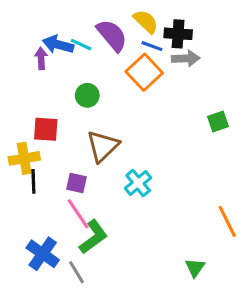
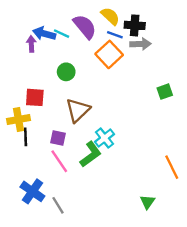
green L-shape: (93, 237) -> (91, 154), moved

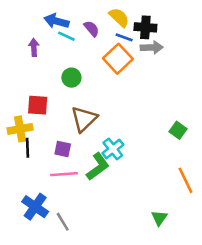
purple semicircle: (85, 27) -> (92, 29), size x0.6
blue arrow: (44, 34) -> (56, 21), moved
green square: (165, 92) -> (178, 130), moved, turned -35
pink line: (59, 161) -> (64, 174), turned -60

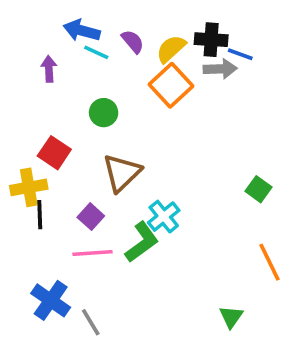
yellow semicircle: (119, 17) -> (171, 49), moved, turned -85
blue line: (124, 37) -> (240, 54), moved
red square: (38, 105) -> (54, 153), turned 30
purple square: (63, 149) -> (91, 217), turned 30

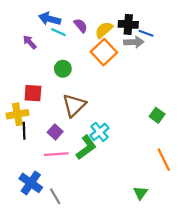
purple arrow: (49, 69) -> (30, 42), turned -40
red square: (54, 153) -> (33, 93), turned -30

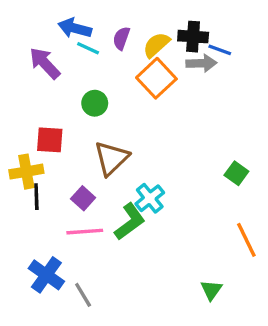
purple semicircle: (81, 25) -> (121, 38), turned -120
purple arrow: (30, 42) -> (45, 63), size x1.5

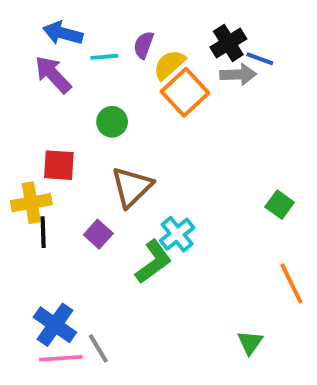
blue arrow: (75, 28) -> (63, 33), moved
black cross: (193, 37) -> (228, 43), turned -36
yellow semicircle: (156, 45) -> (169, 65), moved
cyan line: (88, 48) -> (104, 57), turned -30
pink line: (85, 232) -> (61, 358), moved

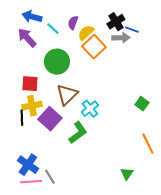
cyan line: (104, 57) -> (53, 29), turned 48
green circle: (112, 122) -> (57, 62), size x1.6
yellow cross: (31, 203) -> (32, 106), moved
purple square: (98, 234) -> (50, 119), size x1.6
cyan cross: (177, 234) -> (90, 109), moved

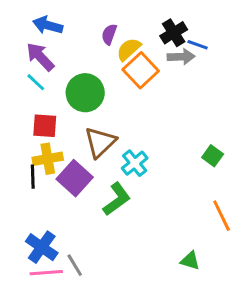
cyan line: (53, 29) -> (36, 82), moved
green triangle: (127, 174) -> (190, 261), turned -48

